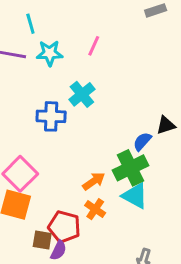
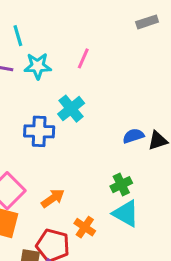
blue semicircle: (142, 141) -> (133, 136), moved, turned 30
green cross: (131, 168) -> (121, 185), size x0.6
orange arrow: (94, 181) -> (53, 198), moved

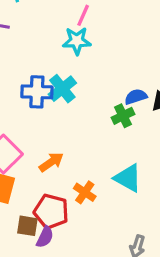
cyan star: (38, 66) -> (77, 41), moved
cyan cross: (71, 109) -> (62, 89), moved
green cross: (121, 185) -> (123, 116), moved

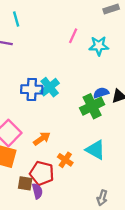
pink line: (83, 15) -> (73, 36), moved
cyan star: (77, 41) -> (99, 46), moved
green cross: (123, 116) -> (92, 106), size x1.5
purple semicircle: (45, 237) -> (37, 191), turned -40

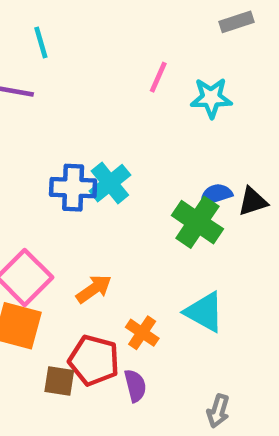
green cross: (92, 106) -> (197, 222), turned -30
purple semicircle: (37, 191) -> (135, 386), moved

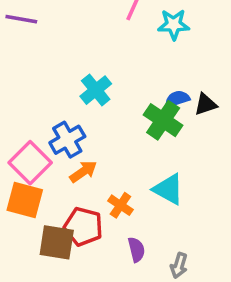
blue cross: (73, 188) -> (67, 140), moved, turned -32
brown square: (59, 381) -> (57, 242), size x1.5
purple semicircle: (135, 386) -> (136, 250), moved

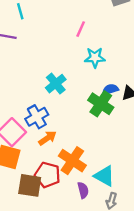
cyan star: (174, 24) -> (95, 57), moved
cyan triangle: (168, 189) -> (104, 176), moved
orange cross: (120, 205) -> (72, 161), size x1.6

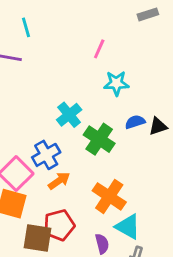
green cross: (101, 104) -> (99, 139), moved
orange cross: (72, 161) -> (109, 196), moved
red pentagon: (47, 175) -> (59, 225), turned -30

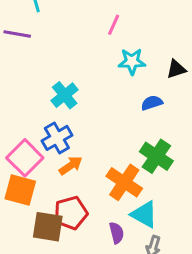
cyan cross: (69, 115) -> (65, 95), moved
black triangle: (158, 126) -> (176, 69), moved
green cross: (99, 139) -> (156, 156), moved

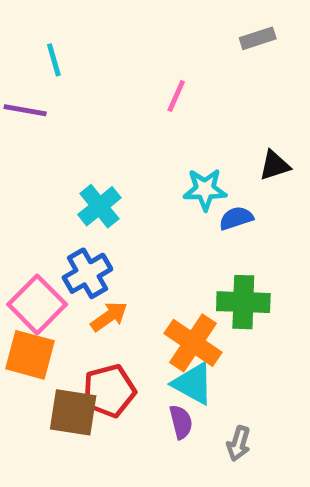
cyan star: (132, 61) -> (205, 189), moved
green cross: (156, 156) -> (243, 302), turned -32
cyan triangle: (144, 214) -> (193, 384), moved

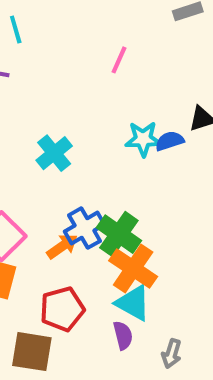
blue semicircle: (236, 218) -> (170, 141), moved
blue cross: (87, 273) -> (85, 228), moved
green cross: (243, 302) -> (119, 234), moved, turned 33
brown square: (73, 412) -> (32, 352), moved

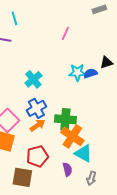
blue cross: (85, 228) -> (36, 108), moved
green cross: (119, 234) -> (65, 119), turned -30
cyan triangle: (133, 303) -> (83, 153), moved

